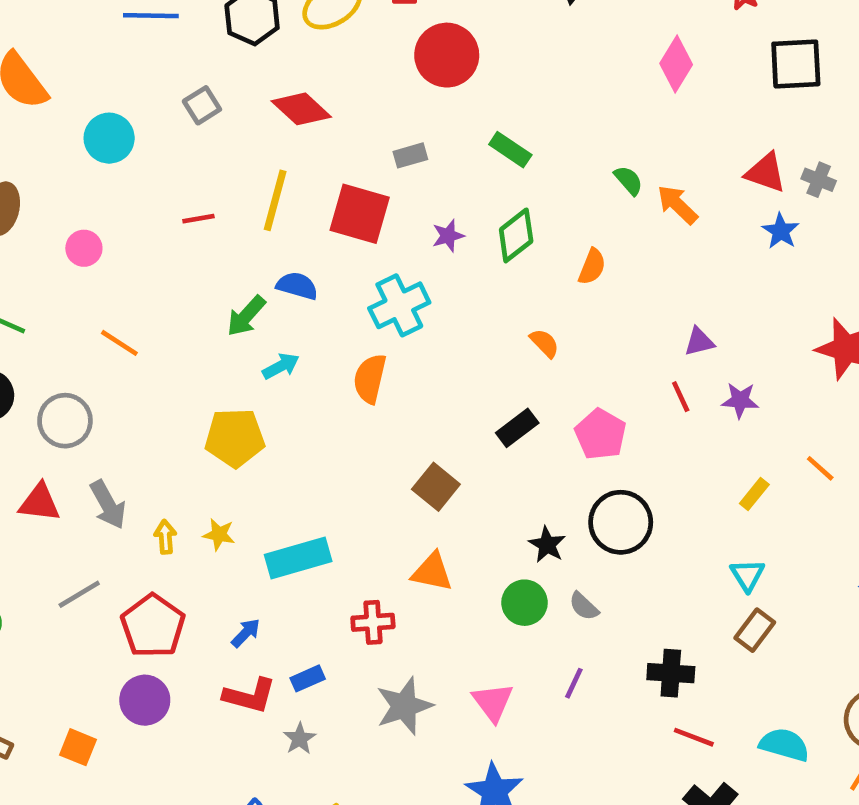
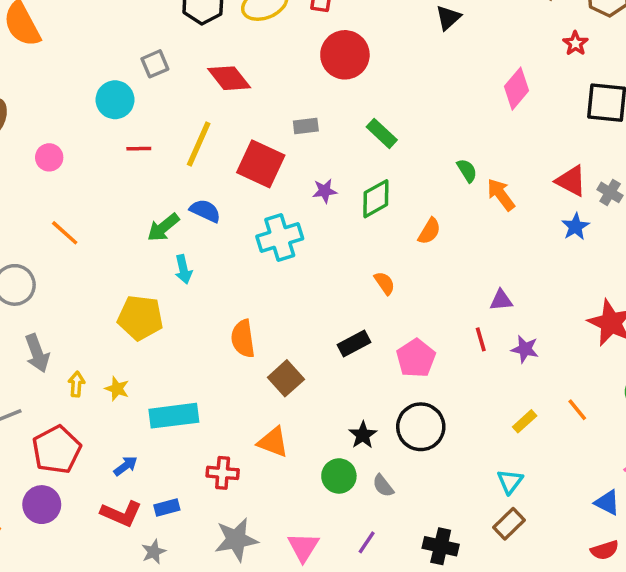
cyan circle: (109, 138) -> (115, 100), moved
cyan arrow: (281, 366) -> (183, 269), turned 96
orange semicircle: (370, 379) -> (243, 339), moved, turned -30

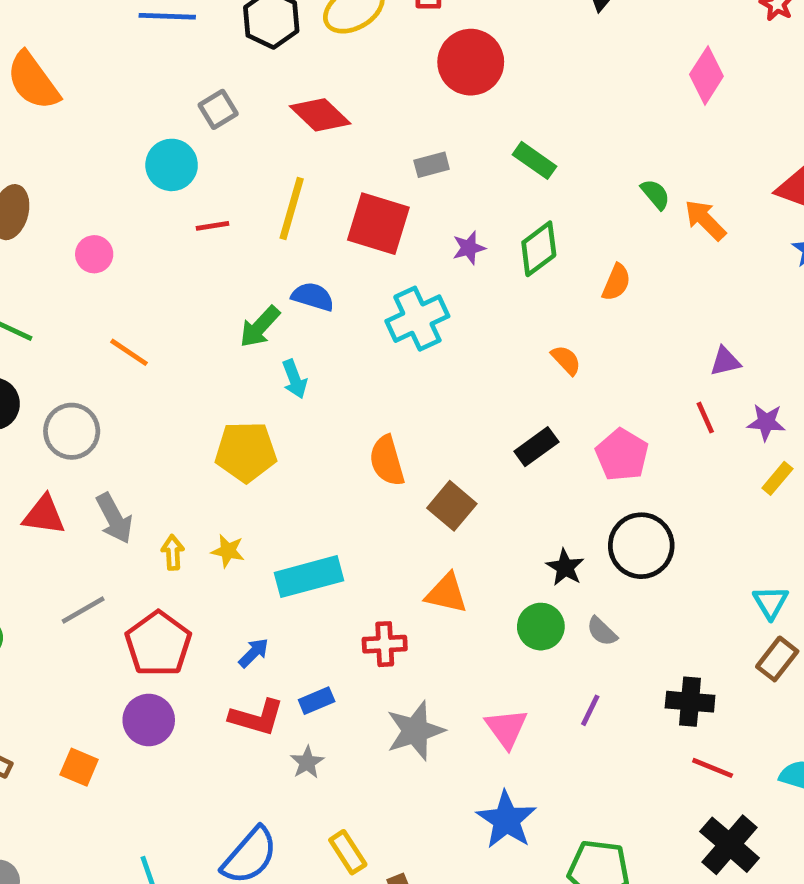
yellow rectangle: (525, 421) -> (777, 478), moved

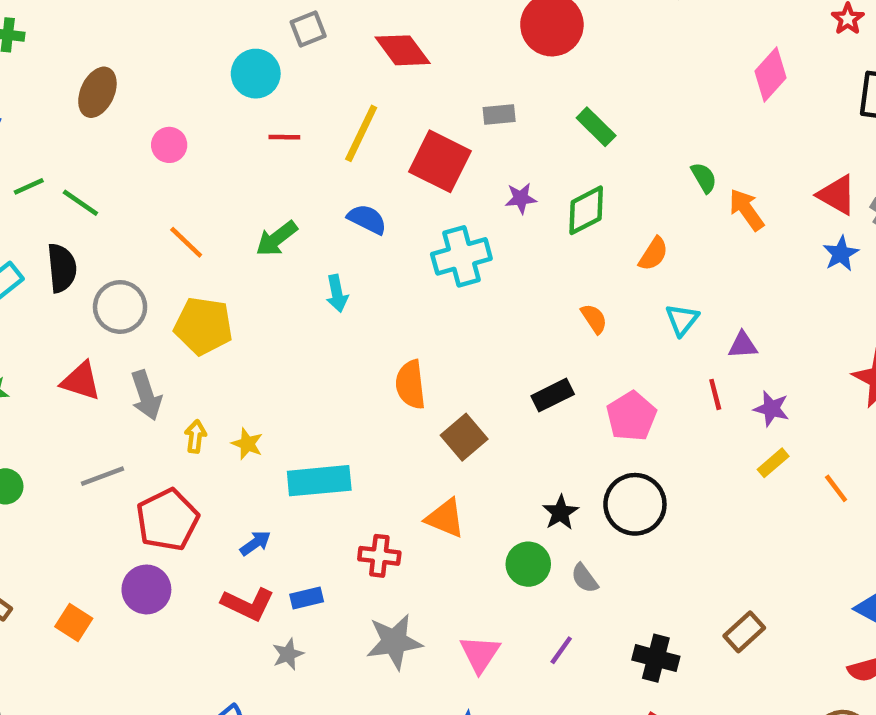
green arrow: (260, 327) -> (277, 239), moved
yellow pentagon: (246, 452) -> (203, 326), moved
cyan triangle: (771, 602) -> (682, 320), moved

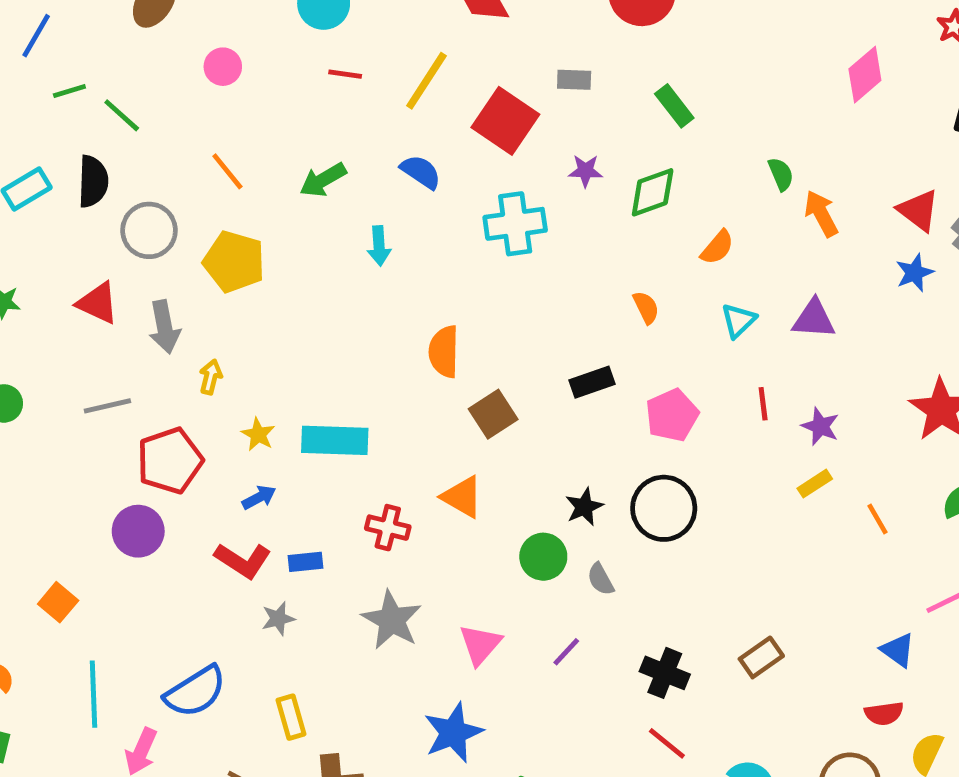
purple triangle: (743, 345) -> (814, 319), moved, size x1.4
yellow star: (247, 444) -> (258, 434), moved
orange square: (74, 623) -> (58, 602), moved
gray star: (394, 642) -> (392, 620), turned 30

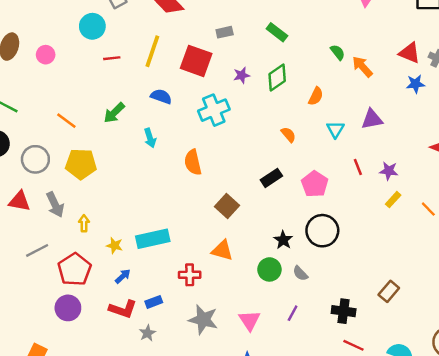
pink circle: (223, 67) -> (46, 55), moved
blue star: (915, 273) -> (415, 84), turned 30
orange semicircle: (444, 352) -> (193, 162), moved

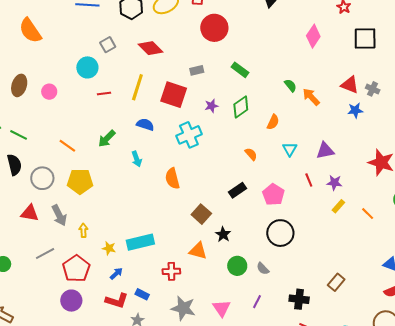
purple triangle: (372, 119) -> (325, 151), moved
black star: (283, 240) -> (223, 234), moved
blue rectangle: (154, 302) -> (142, 294), turned 48

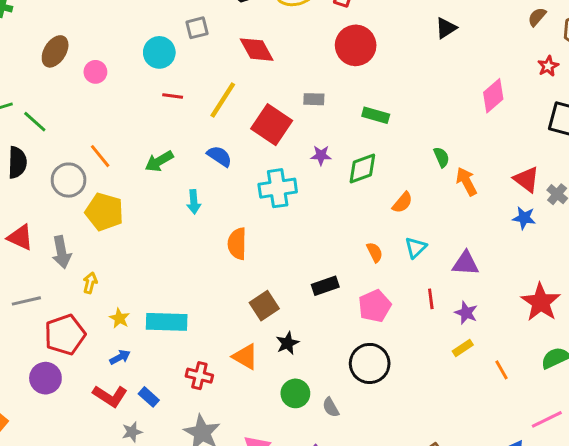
green rectangle: (240, 70) -> (376, 115), turned -36
orange semicircle: (251, 154) -> (375, 252), moved
gray circle: (42, 178) -> (69, 180), moved

